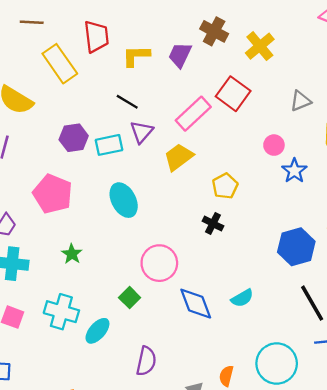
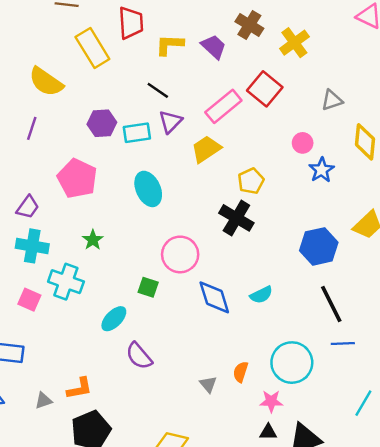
purple trapezoid: (180, 55) -> (214, 47), turned 104
black cross: (213, 224) -> (236, 218), size x1.6
green square: (130, 298) -> (148, 287), turned -30
cyan cross: (61, 312) -> (66, 282), moved
purple semicircle: (146, 361) -> (139, 356), moved, turned 124

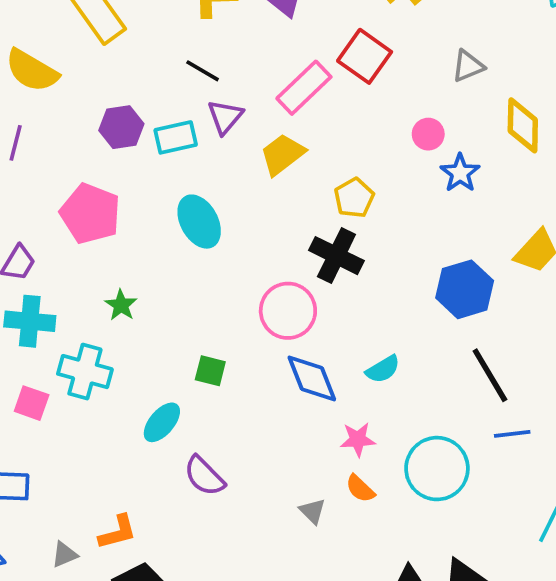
pink circle: (180, 254) -> (288, 311), moved
orange semicircle: (241, 372) -> (360, 489), turned -60
pink star: (271, 401) -> (358, 439), moved

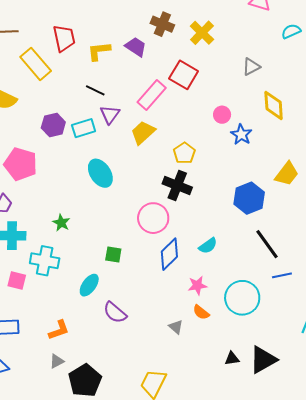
gray triangle: (468, 66) -> (251, 67), moved
pink pentagon: (90, 214) -> (21, 164), moved
blue diamond: (312, 378) -> (169, 254), turned 72
orange L-shape: (118, 532) -> (59, 330), moved
gray triangle: (64, 555) -> (57, 361), moved

